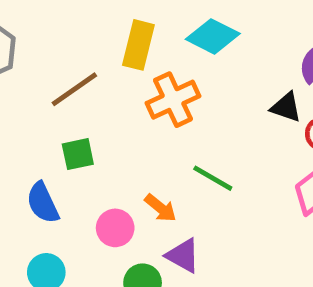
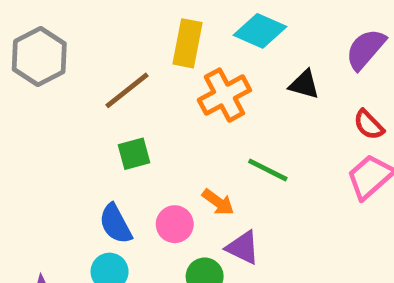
black triangle: (286, 107) -> (304, 84), moved
blue semicircle: (43, 203) -> (116, 224), moved

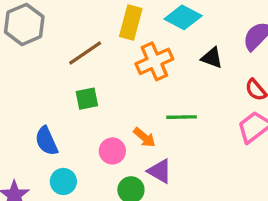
green line: (268, 170) -> (182, 117), turned -32
blue semicircle: (116, 224) -> (46, 141), moved

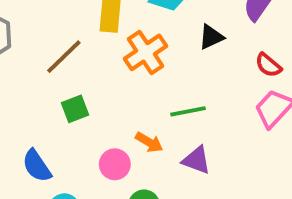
black triangle: (212, 58) -> (211, 37), turned -35
purple triangle: (160, 171) -> (196, 160), moved

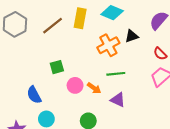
orange cross: (146, 52) -> (108, 45), moved
brown line: (64, 57) -> (53, 26), moved
pink circle: (115, 164) -> (75, 85), moved

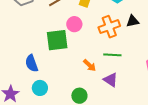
green square: (57, 67) -> (57, 40), size x1.6
pink circle: (75, 85) -> (74, 24), moved

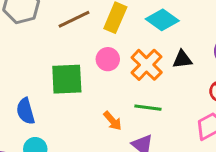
pink circle: (74, 24) -> (108, 59), moved
orange cross: (109, 27) -> (147, 65), turned -30

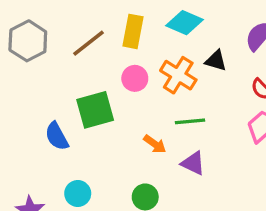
black triangle: (182, 59) -> (216, 61), turned 35
blue semicircle: (26, 111) -> (57, 136), moved

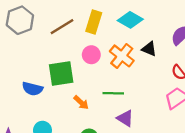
green line: (190, 121) -> (113, 93), moved
blue semicircle: (57, 136) -> (32, 89), turned -54
orange arrow: (155, 144) -> (81, 102), moved

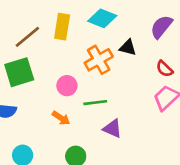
pink circle: (91, 55) -> (67, 86), moved
orange cross: (122, 56) -> (99, 60), turned 30
green square: (61, 73) -> (19, 72), moved

